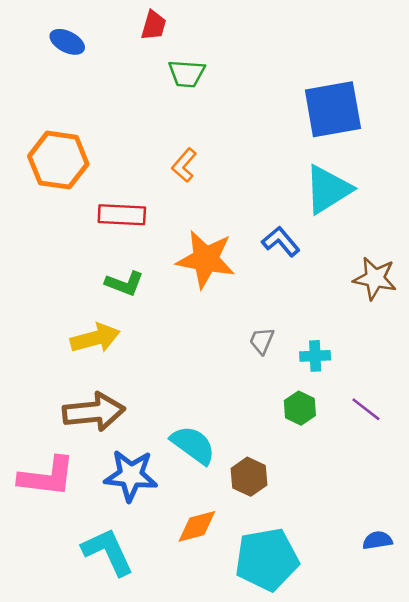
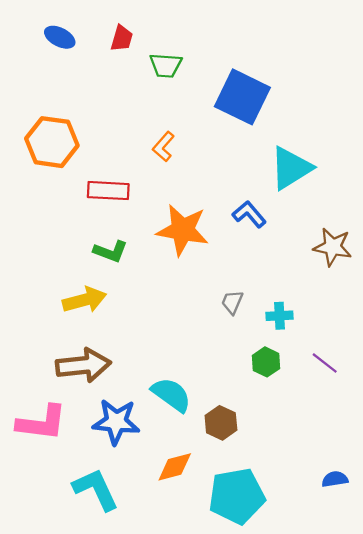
red trapezoid: (154, 25) -> (122, 38), moved
blue square: (333, 109) -> (242, 97), moved, turned 36

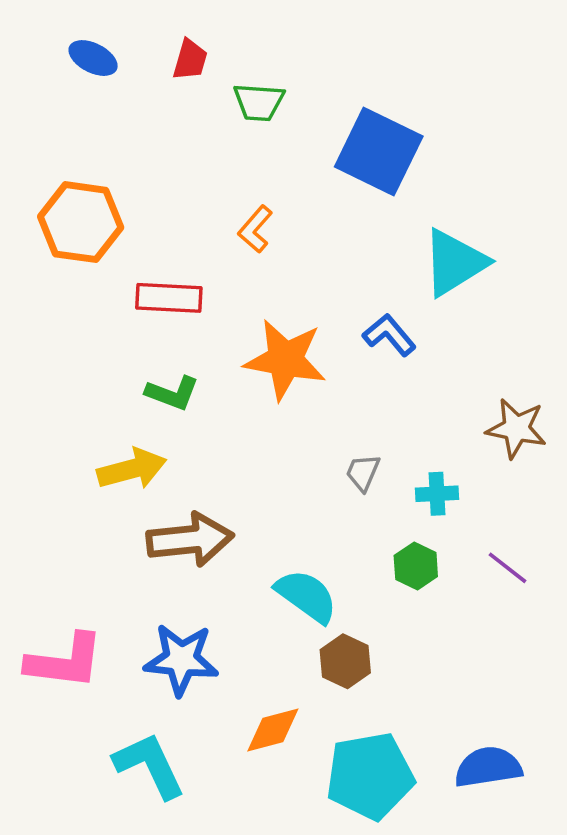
brown star: (333, 247) -> (516, 428), moved
brown arrow: (83, 365) -> (190, 540), moved
cyan semicircle: (171, 395) -> (306, 596), moved
blue semicircle: (335, 479) -> (488, 767), moved, size x1.6

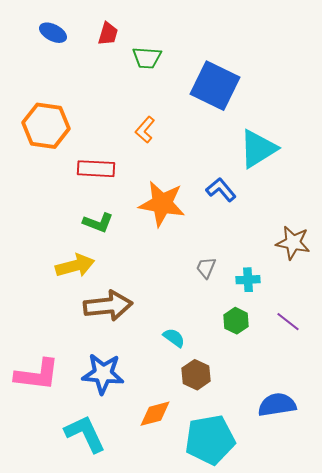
cyan semicircle: (306, 596) -> (174, 338), size x0.6
blue semicircle: (488, 767) -> (277, 405), moved

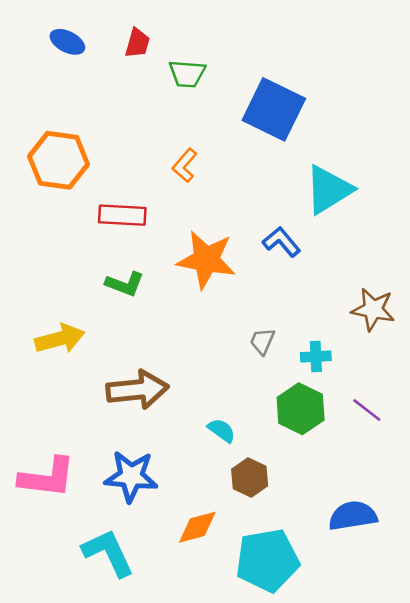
yellow arrow: (75, 266) -> (60, 339), moved
green hexagon: (236, 321) -> (301, 409), size x1.5

